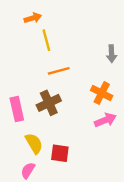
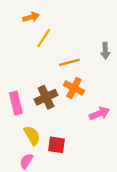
yellow line: (46, 40) -> (44, 38), turned 48
orange line: (59, 71) -> (69, 62), moved
orange cross: (102, 93) -> (74, 88), moved

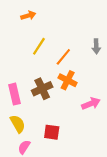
yellow line: (44, 38) -> (39, 46), moved
orange line: (69, 62) -> (63, 57), turned -36
yellow semicircle: (32, 136) -> (18, 124), moved

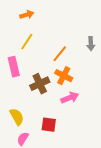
yellow line: (39, 46) -> (27, 42), moved
pink rectangle: (15, 94) -> (14, 67), moved
pink arrow: (91, 104) -> (70, 98), moved

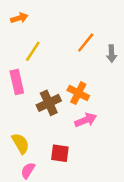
orange arrow: (27, 15) -> (19, 18), moved
orange line: (60, 54) -> (86, 43), moved

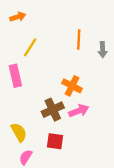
orange line: (86, 43) -> (79, 39), turned -36
brown cross: (49, 103) -> (53, 110), moved

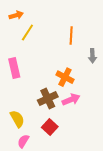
yellow line: (30, 47) -> (27, 32), moved
gray arrow: (103, 50) -> (92, 56), moved
red square: (55, 141) -> (50, 127), turned 35

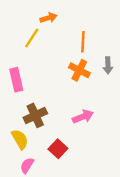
orange arrow: (16, 15) -> (48, 18), moved
orange cross: (65, 77) -> (79, 70), moved
brown cross: (48, 98) -> (35, 115), moved

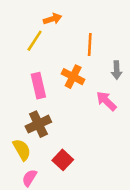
orange cross: (79, 70) -> (73, 77), moved
pink rectangle: (16, 80) -> (38, 86), moved
pink arrow: (83, 117) -> (106, 101), moved, turned -114

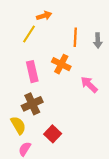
gray arrow: (117, 70) -> (98, 40), moved

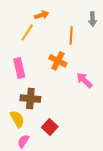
gray arrow: (98, 40) -> (92, 19), moved
pink rectangle: (32, 72) -> (19, 68), moved
brown cross: (32, 104) -> (30, 99), turned 30

